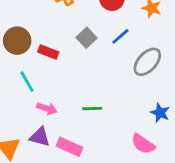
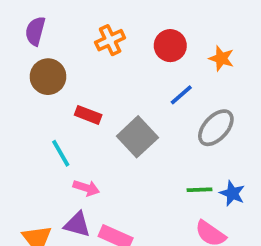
gray square: (86, 38) -> (137, 137), moved, size x1.5
brown circle: (17, 41) -> (48, 77), moved
green line: (92, 109) -> (199, 190), moved

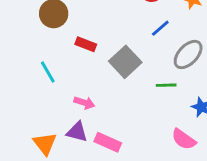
cyan line: (61, 153) -> (48, 72), moved
green line: (199, 190) -> (166, 85), moved

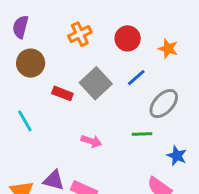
gray square: (125, 62) -> (96, 83), moved
pink arrow: (84, 103) -> (91, 141), moved

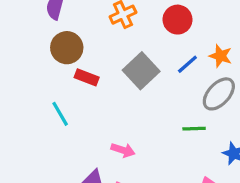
orange star: (168, 49) -> (220, 56), moved
red rectangle: (62, 93) -> (87, 77), moved
pink arrow: (91, 141) -> (123, 150), moved

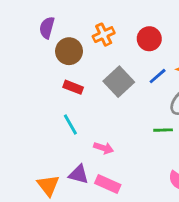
brown circle: (67, 48) -> (69, 51), moved
cyan line: (60, 114) -> (70, 125), moved

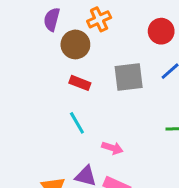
orange cross: (104, 35) -> (99, 19), moved
gray square: (119, 82) -> (129, 77), turned 36

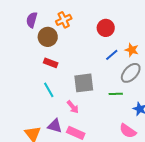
gray square: (129, 77) -> (84, 83), moved
pink arrow: (112, 148) -> (73, 107), turned 32

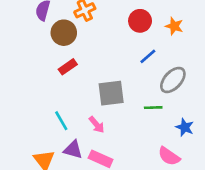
orange star: (132, 50) -> (174, 26), moved
red rectangle: (51, 63) -> (68, 67), turned -56
cyan line: (49, 90) -> (61, 121), moved

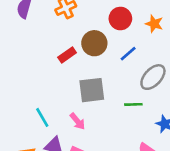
brown circle: (64, 33) -> (94, 43), moved
red rectangle: (68, 67) -> (67, 55), moved

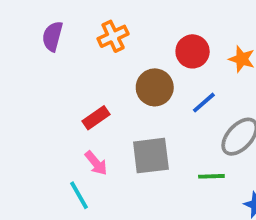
red rectangle: (67, 55) -> (96, 118), moved
pink arrow: (77, 121) -> (96, 163), moved

